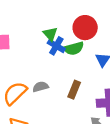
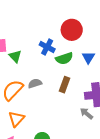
green triangle: (50, 34) -> (15, 56), moved
green semicircle: (74, 48) -> (64, 58), moved

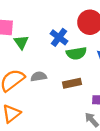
brown rectangle: (64, 85) -> (72, 83), turned 49

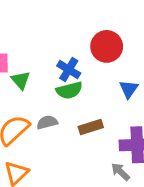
green semicircle: (76, 53) -> (69, 90), moved

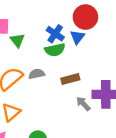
blue triangle: (129, 89) -> (77, 37), moved
gray arrow: (120, 172) -> (83, 104), moved

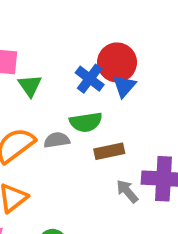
red circle: (85, 17) -> (117, 62), moved
green semicircle: (55, 50) -> (86, 122), moved

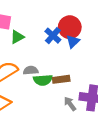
green triangle: (30, 86) -> (17, 37), turned 32
green semicircle: (86, 122) -> (43, 80), moved

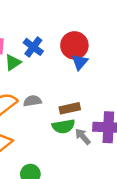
blue cross: (53, 36) -> (33, 47), moved
green semicircle: (43, 80) -> (63, 126), moved

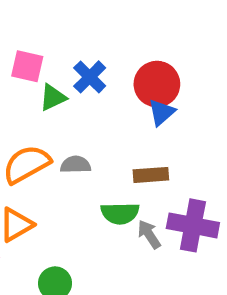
brown rectangle: (70, 108) -> (151, 175), moved

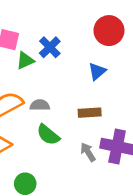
red circle: (157, 84) -> (109, 31), moved
green semicircle: (120, 213) -> (48, 135), moved, turned 40

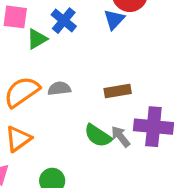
blue triangle: (97, 71) -> (114, 19), moved
green semicircle: (48, 135) -> (98, 136), moved

